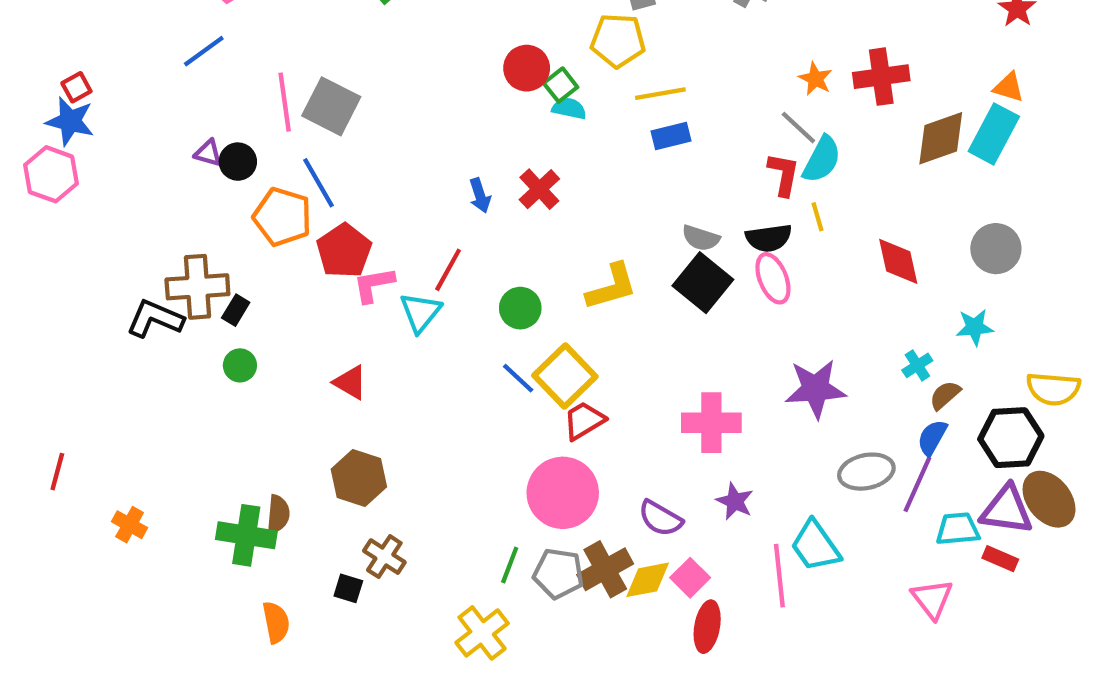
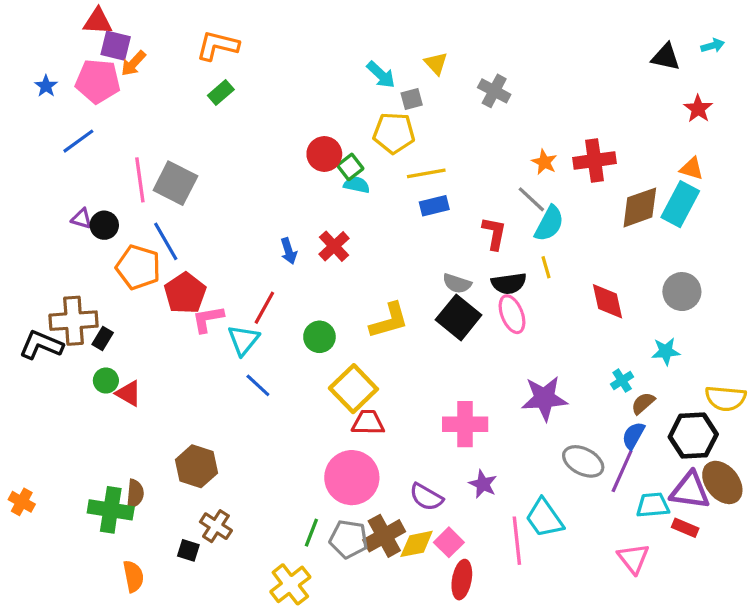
red L-shape: (784, 174) -> (494, 233), moved
blue line: (518, 378) -> (258, 385), moved
red triangle: (350, 382) -> (129, 393), moved
red trapezoid: (584, 421) -> (368, 423), turned 32
gray ellipse: (866, 472) -> (583, 461), turned 39

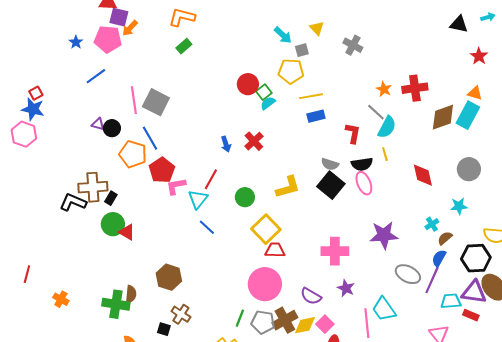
cyan semicircle: (357, 185) -> (268, 103), turned -49
green circle: (106, 381) -> (113, 224), size x1.5

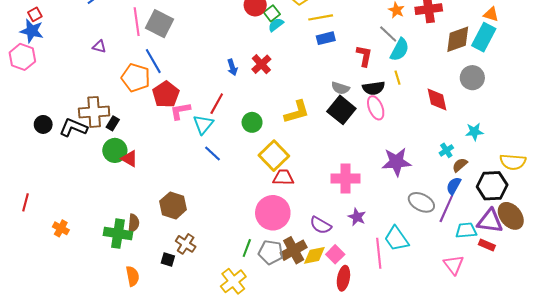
black circle: (112, 128) -> (43, 124), moved
gray circle: (469, 169) -> (472, 78), moved

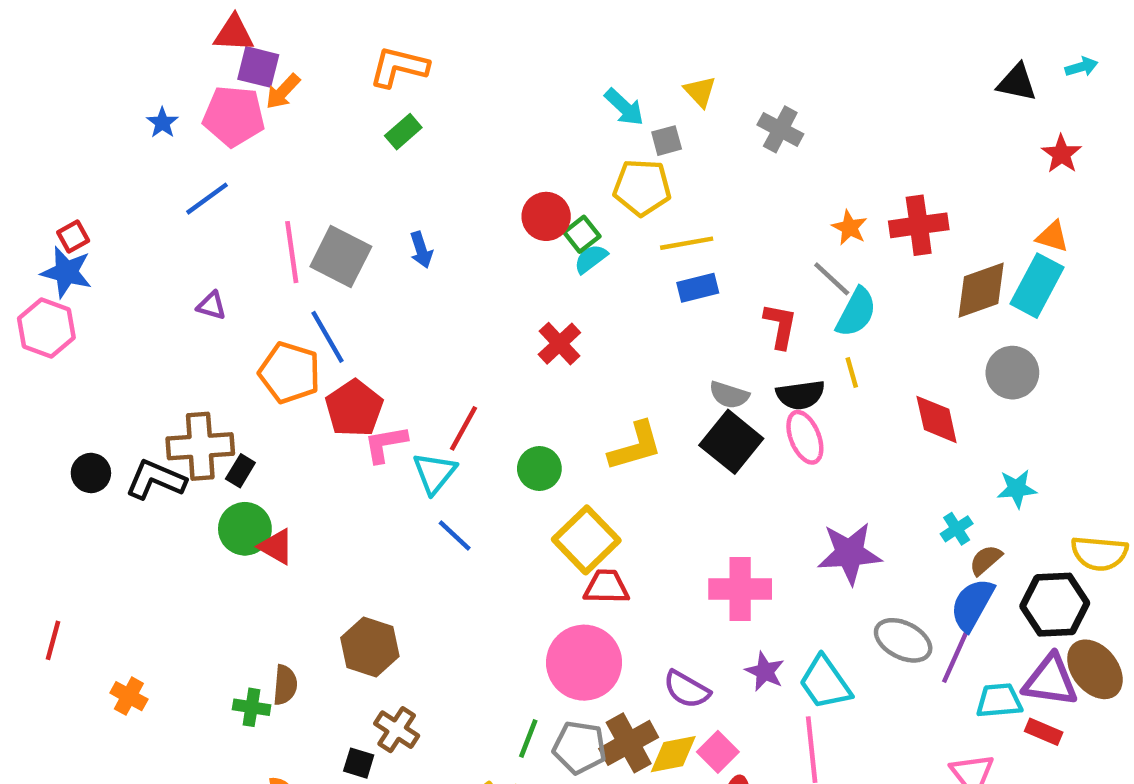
blue arrow: (232, 67) -> (421, 250), moved
blue semicircle: (454, 186) -> (972, 605), size x1.4
green cross: (118, 234) -> (252, 707), size x0.6
cyan trapezoid: (396, 239) -> (825, 683), moved

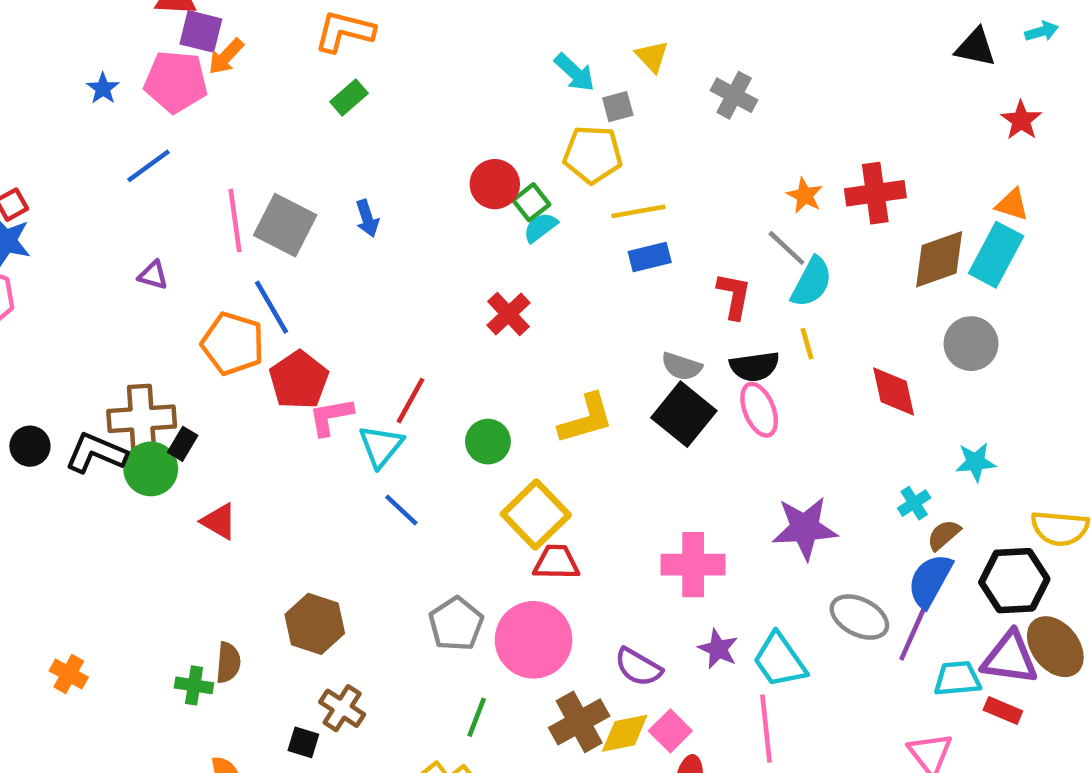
green circle: (245, 529) -> (151, 469), moved
gray pentagon: (580, 747) -> (456, 624), moved, turned 30

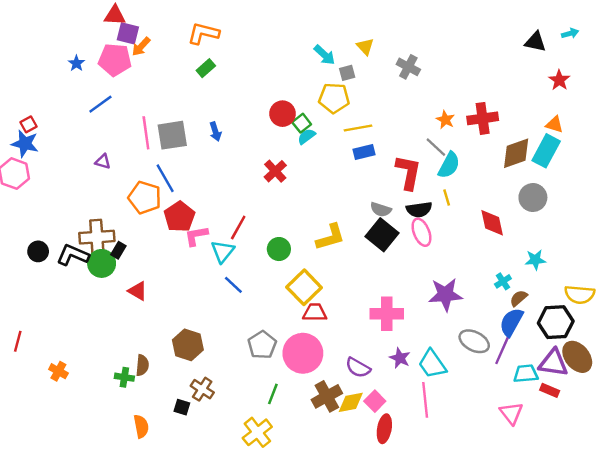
gray square: (285, 225) -> (172, 135), turned -36
red L-shape: (734, 296) -> (408, 172), size x1.4
red cross: (508, 314) -> (275, 171), moved

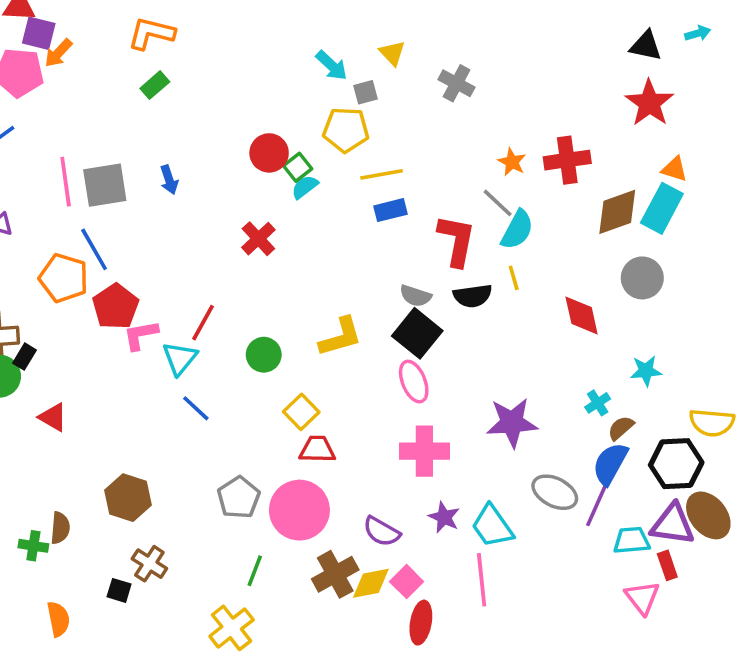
red star: (559, 80) -> (649, 103), moved, size x1.5
pink ellipse: (421, 232) -> (414, 382), moved
yellow square: (304, 287) -> (301, 412), size x0.7
red rectangle: (550, 390) -> (667, 565), turned 48
pink triangle: (511, 413) -> (642, 598), moved

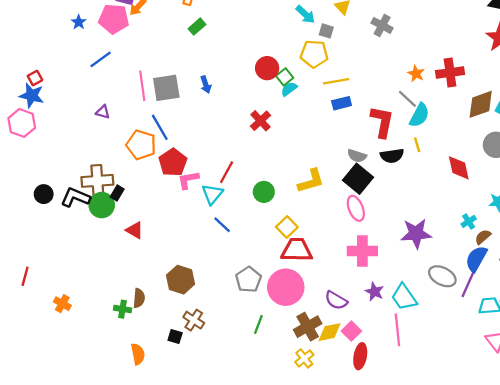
gray square: (366, 92) -> (326, 31), turned 32
red trapezoid: (317, 449) -> (297, 250), size x1.4
yellow cross: (232, 628) -> (304, 358), moved, size x0.7

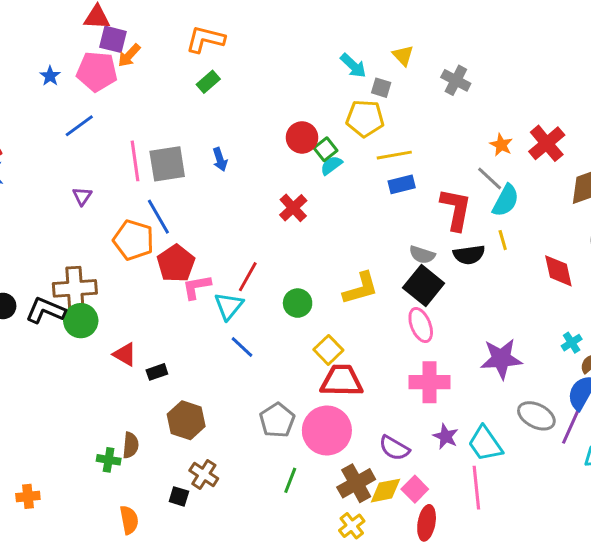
red cross: (450, 73) -> (547, 143), turned -32
purple triangle: (103, 112) -> (82, 196), turned 48
black rectangle: (117, 193) -> (157, 372), moved, turned 40
orange cross: (62, 304) -> (28, 496), moved, turned -35

